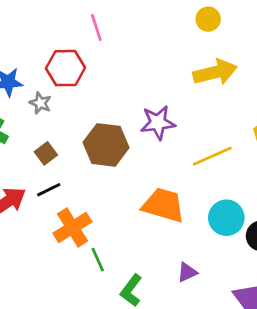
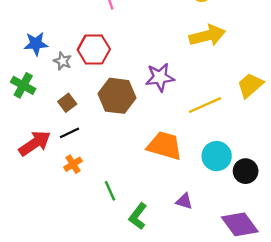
red hexagon: (65, 68) -> (94, 49), moved
orange cross: (72, 227) -> (73, 164), moved, size x0.6
purple triangle: (187, 272) -> (184, 201), turned 42

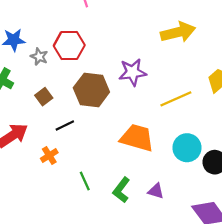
black line: (70, 133) -> (65, 125), moved
green L-shape: (138, 216) -> (121, 190), moved

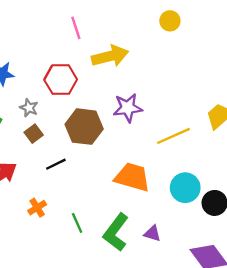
yellow arrow: (178, 32) -> (110, 56), moved
gray star: (39, 57) -> (29, 108), moved
orange cross: (49, 155) -> (37, 208), moved
green L-shape: (121, 190) -> (116, 232), size x1.4

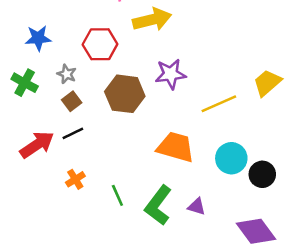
black line: (56, 164) -> (73, 133), moved

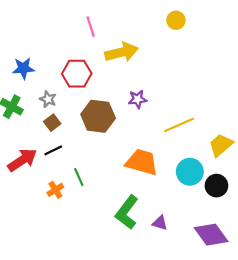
purple star: (171, 74) -> (138, 99), size x0.7
yellow trapezoid: (267, 83) -> (221, 145), moved
green line: (117, 195) -> (79, 177), moved
purple triangle: (197, 207) -> (160, 223), moved

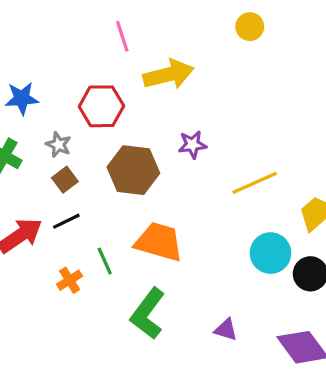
orange trapezoid: (142, 162) -> (159, 242), moved
green L-shape: (127, 212) -> (148, 314), moved

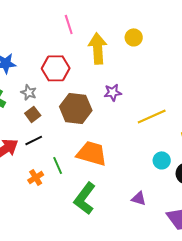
yellow circle: (250, 27) -> (134, 37), moved
yellow arrow: (168, 74) -> (98, 48), turned -80
cyan circle: (271, 253) -> (162, 160), size x0.7
purple triangle: (226, 330) -> (139, 198), moved

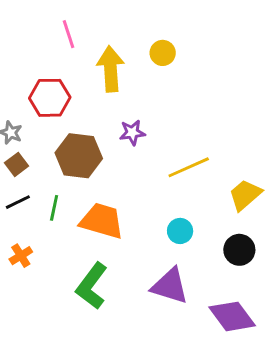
cyan circle: (162, 160) -> (180, 231), moved
green line: (58, 165) -> (54, 208), moved, turned 36
purple triangle: (139, 198) -> (170, 286), size x1.8

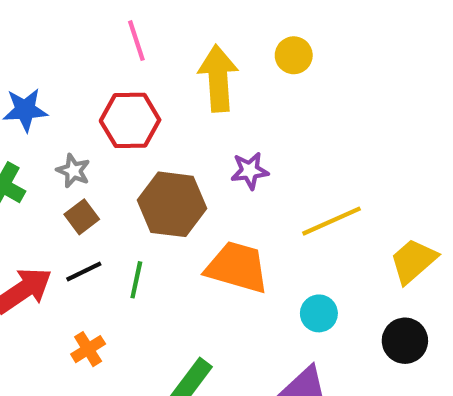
pink line: (69, 34) -> (136, 41), moved
orange trapezoid: (102, 221) -> (237, 267), moved

